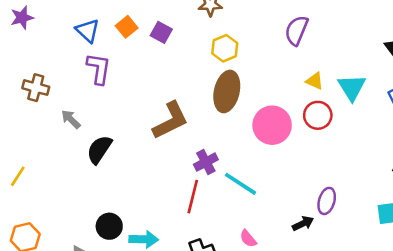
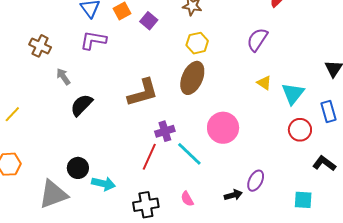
purple L-shape: (99, 69) -> (93, 40), turned -100
red circle: (318, 115) -> (300, 130), moved
pink circle: (272, 125) -> (223, 128), moved

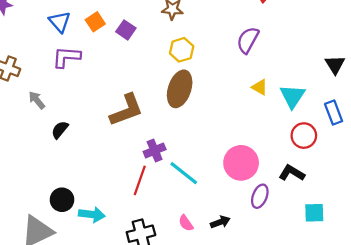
black semicircle: (82, 105) -> (60, 130), size x0.7
pink circle: (223, 128) -> (241, 163), moved
black L-shape: (324, 163) -> (292, 173), moved
black arrow: (233, 195) -> (220, 222), moved

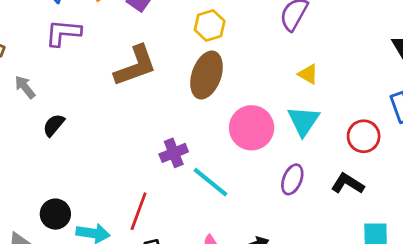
cyan triangle: (292, 96) -> (303, 121), moved
brown L-shape: (126, 110) -> (135, 66), moved
pink circle: (241, 163) -> (252, 128), moved
red line: (140, 180) -> (139, 211), moved
purple ellipse: (260, 196) -> (292, 179), moved

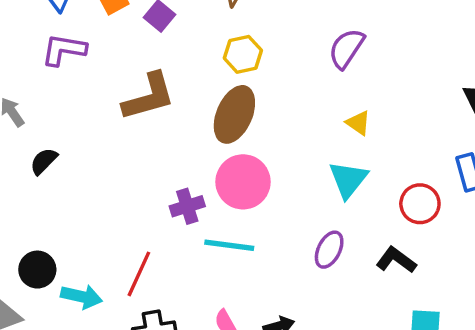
pink circle: (252, 128) -> (243, 182), moved
cyan line: (211, 182) -> (229, 245), turned -36

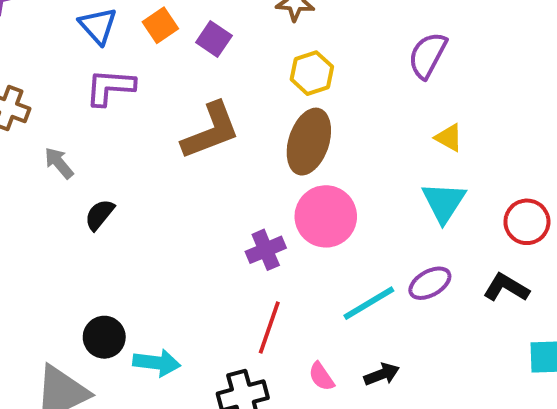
cyan line: (229, 245) -> (369, 303), moved, turned -33
purple ellipse: (329, 250) -> (430, 283), turned 39
red line: (139, 274) -> (269, 328), moved

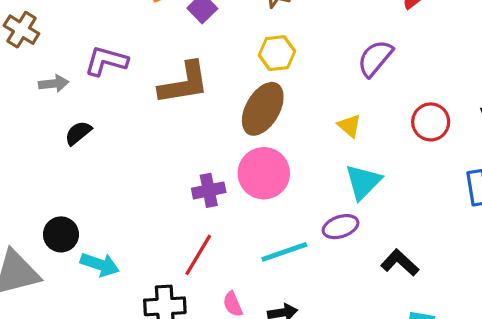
purple L-shape: (110, 87) -> (106, 61), moved
yellow triangle: (449, 138) -> (349, 126), moved
gray arrow: (59, 163) -> (54, 83), turned 112
red circle: (527, 222) -> (431, 122), moved
purple ellipse: (430, 283) -> (341, 227), moved

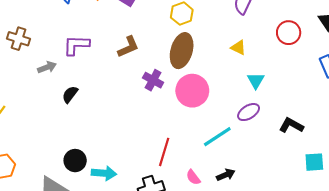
brown L-shape: (184, 83) -> (128, 47), size x0.7
cyan triangle: (363, 182) -> (256, 81), size x0.7
purple cross: (209, 190) -> (153, 80), moved, turned -36

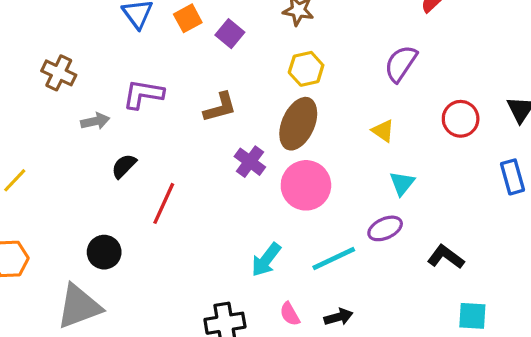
red line: (164, 152) -> (164, 203), moved
black circle: (75, 161) -> (104, 252), moved
cyan arrow: (104, 173) -> (266, 260), moved, turned 115

